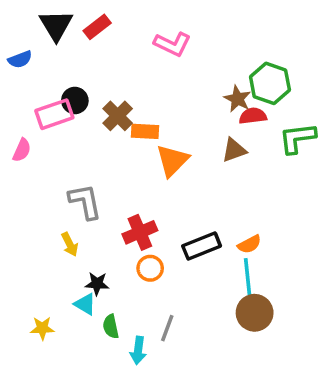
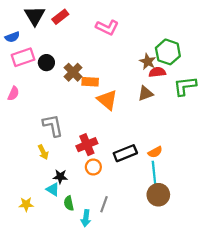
pink rectangle: (54, 114) -> (23, 57), moved
orange triangle: (172, 160) -> (107, 100), turned -35

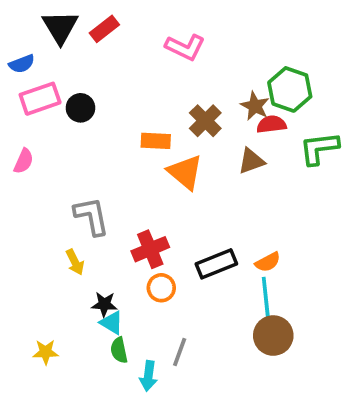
brown cross: (73, 72) -> (205, 121), moved
cyan triangle: (53, 189) -> (112, 323), moved

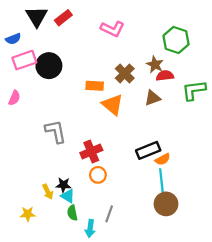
green hexagon: (290, 89) -> (176, 40), moved
black circle: (80, 108) -> (49, 66), size x1.5
yellow arrow: (75, 262) -> (48, 192), moved
black rectangle: (216, 264) -> (148, 150), moved

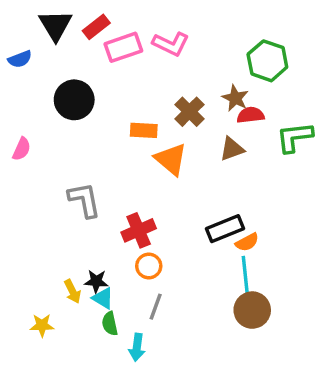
pink rectangle: (24, 60) -> (123, 47), moved
gray line: (109, 214) -> (156, 307), moved

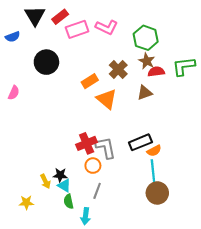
green hexagon: (267, 61) -> (146, 38), moved
orange rectangle: (144, 130) -> (90, 81), turned -35
green L-shape: (295, 137) -> (184, 66), moved
gray L-shape: (84, 200) -> (106, 148), moved

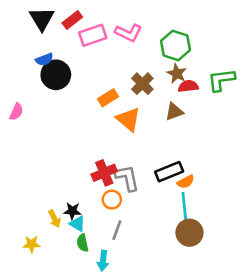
blue semicircle: (13, 37) -> (44, 60), moved

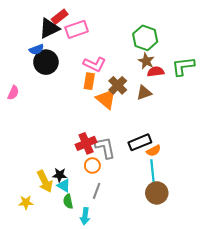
black triangle: (42, 19) -> (49, 28), moved, turned 35
pink L-shape: (128, 33) -> (95, 64), moved
brown cross: (142, 84) -> (118, 85), moved
orange rectangle: (108, 98) -> (89, 81), turned -49
yellow arrow: (55, 219) -> (45, 181), size x1.5

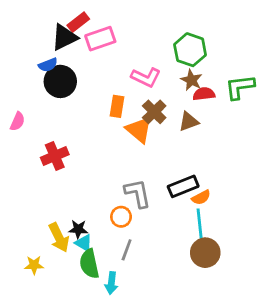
pink L-shape: (95, 64) -> (146, 77), moved
red cross: (86, 143) -> (55, 156), moved
green semicircle: (68, 201) -> (89, 264), size x1.5

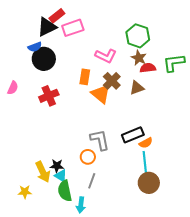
red cross: (55, 156) -> (49, 96), moved

